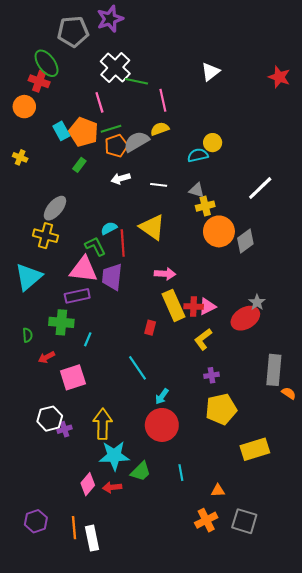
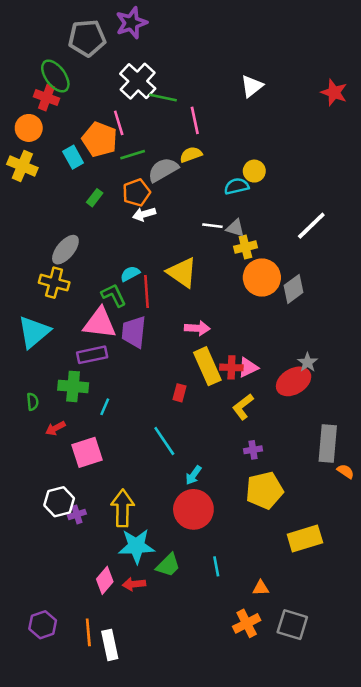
orange pentagon: (84, 132) -> (100, 139), moved
orange pentagon: (116, 146) -> (136, 193), moved
yellow cross: (20, 157) -> (22, 166), moved, size x1.6
white line: (159, 185) -> (212, 226), moved

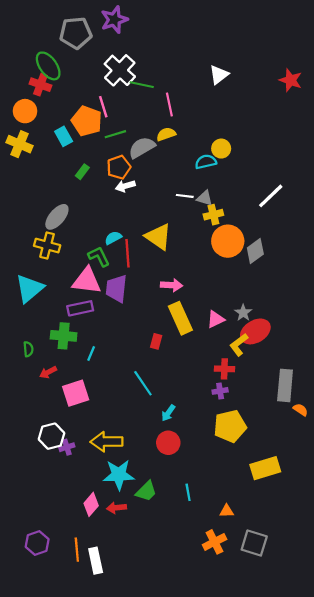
gray star: (307, 362) -> (243, 313), moved
red cross: (231, 367) -> (224, 369), moved
yellow L-shape: (243, 407) -> (239, 345), moved
yellow arrow: (122, 508) -> (107, 442), turned -92
red circle: (193, 509) -> (168, 443), size x0.7

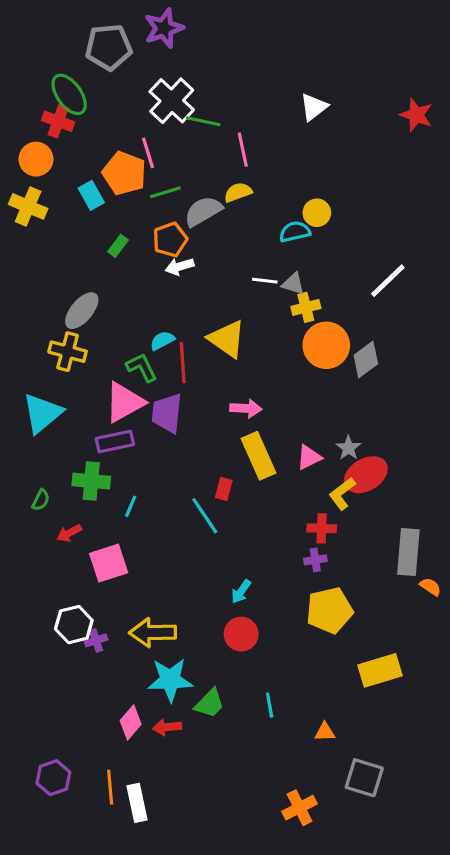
pink triangle: (87, 281) -> (124, 402), turned -36
green semicircle: (28, 349) -> (41, 500), turned 32
cyan line: (143, 383) -> (205, 516), moved
orange cross: (215, 542) -> (300, 808), moved

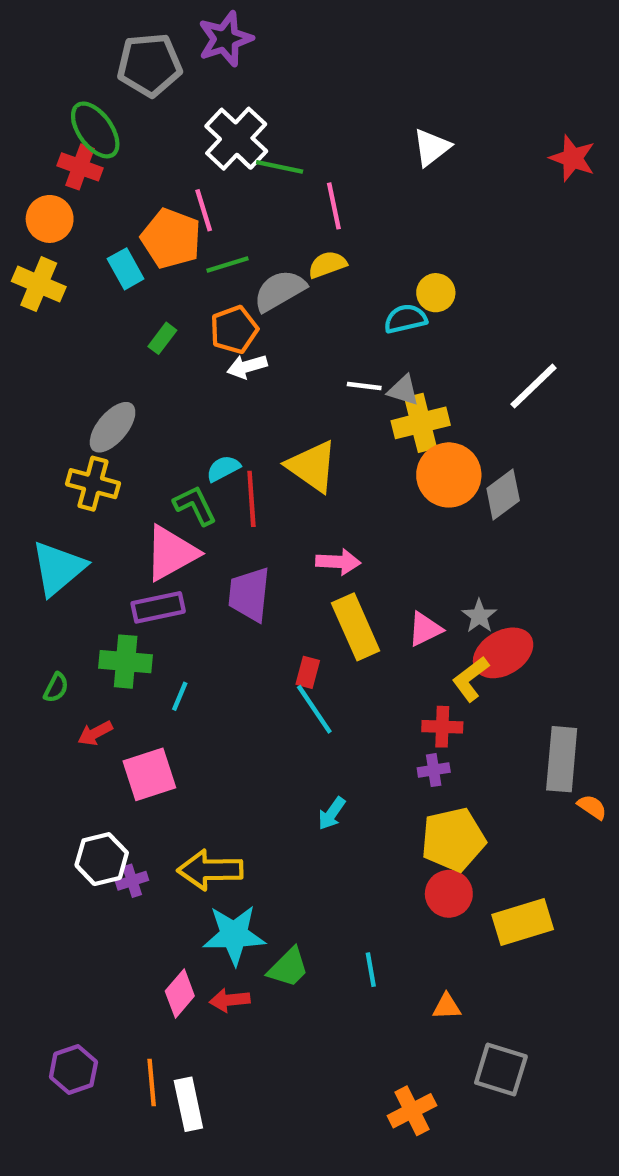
yellow cross: (306, 307) -> (421, 423), size x1.4
purple trapezoid: (167, 413) -> (249, 594), moved
cyan line: (205, 516) -> (314, 709), moved
red circle: (241, 634) -> (449, 894), moved

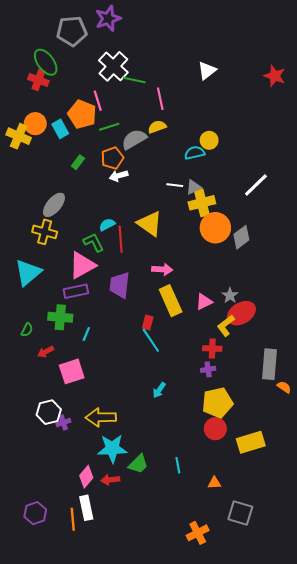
orange circle: (50, 219) -> (35, 124), moved
gray triangle: (403, 390) -> (193, 187), turned -42
white rectangle: (188, 1104) -> (86, 508), moved

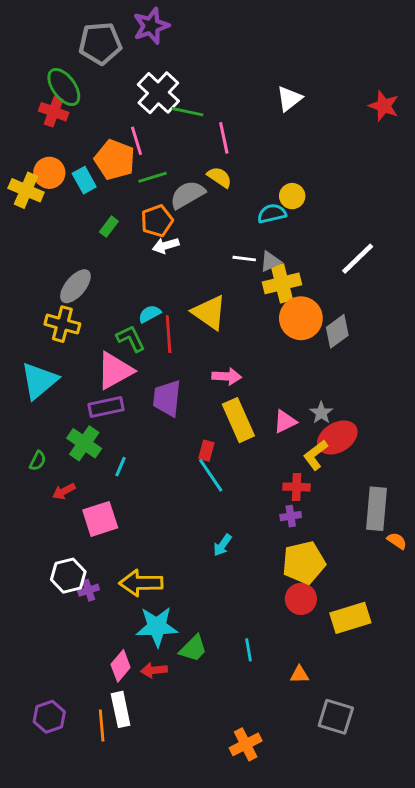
yellow semicircle: (157, 127) -> (219, 177), turned 54
green cross: (60, 317) -> (84, 443), turned 30
orange cross: (198, 533) -> (246, 744), moved

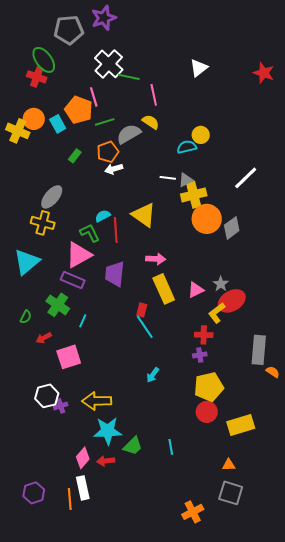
purple rectangle: (106, 407) -> (73, 280), turned 35
orange triangle: (299, 675) -> (229, 465), moved
orange cross: (246, 744) -> (193, 512), moved

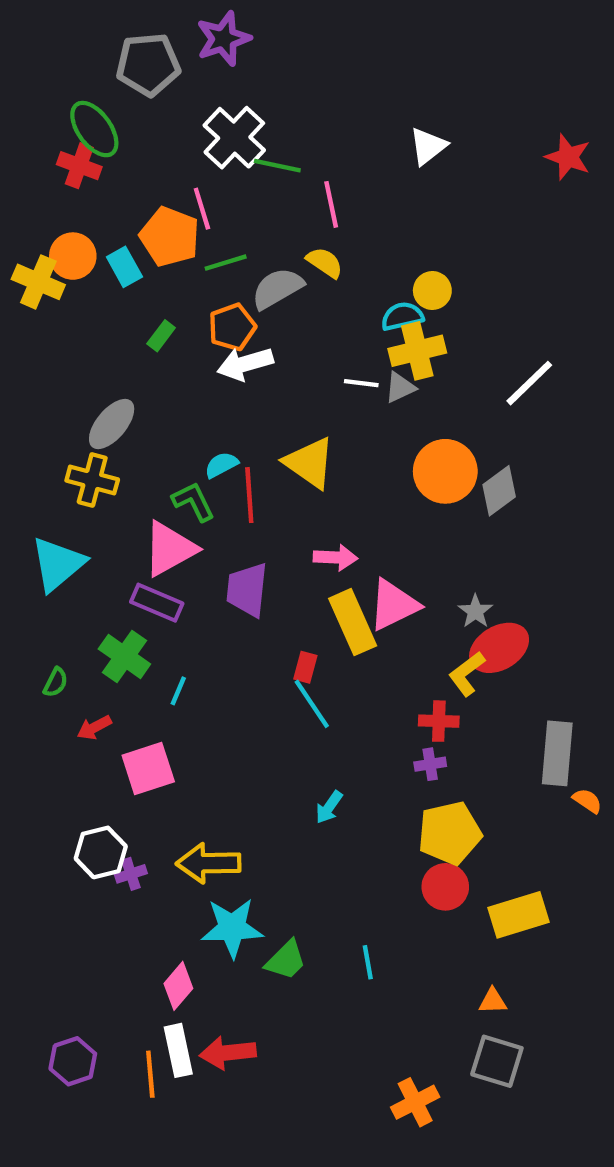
white arrow: (114, 169) -> (245, 364), size x1.4
yellow cross: (194, 195) -> (417, 351), moved
pink triangle: (196, 290) -> (394, 605), moved, size x1.5
red arrow: (106, 461) -> (228, 1053), moved, size x1.4

